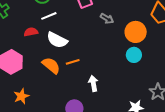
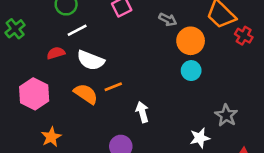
gray arrow: (107, 19) -> (168, 20), moved

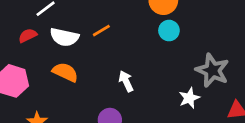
orange line: (113, 87) -> (101, 31), moved
gray star: (226, 115) -> (212, 70), size x1.4

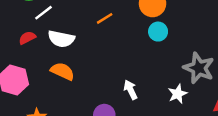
orange line: (101, 31) -> (105, 18), moved
white arrow: (126, 81) -> (131, 90), moved

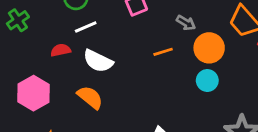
orange line: (105, 18) -> (163, 52), moved

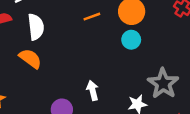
white semicircle: (98, 61) -> (36, 27), turned -120

